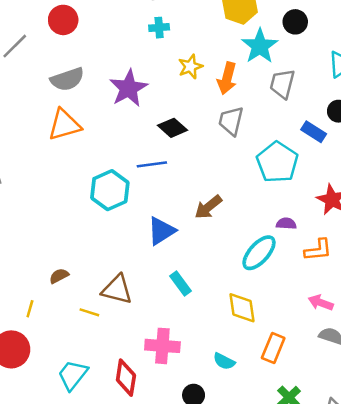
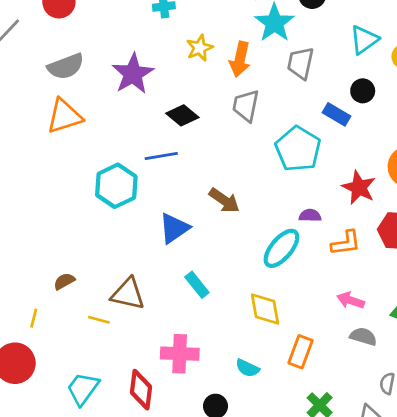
brown arrow: (208, 207) -> (224, 200), turned -104

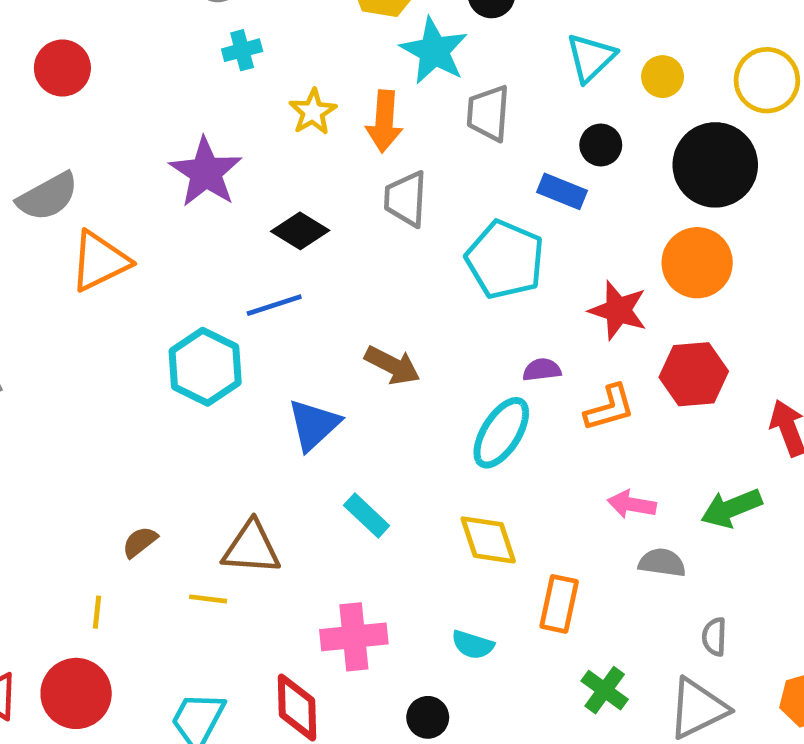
gray semicircle: (66, 66) -> (48, 197), moved

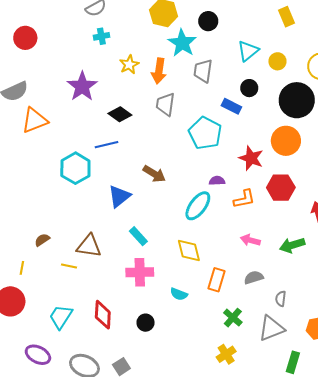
gray semicircle: (662, 563) -> (254, 277), moved, turned -30
pink cross: (354, 637) -> (140, 272), moved
black circle: (428, 717) -> (146, 323), moved

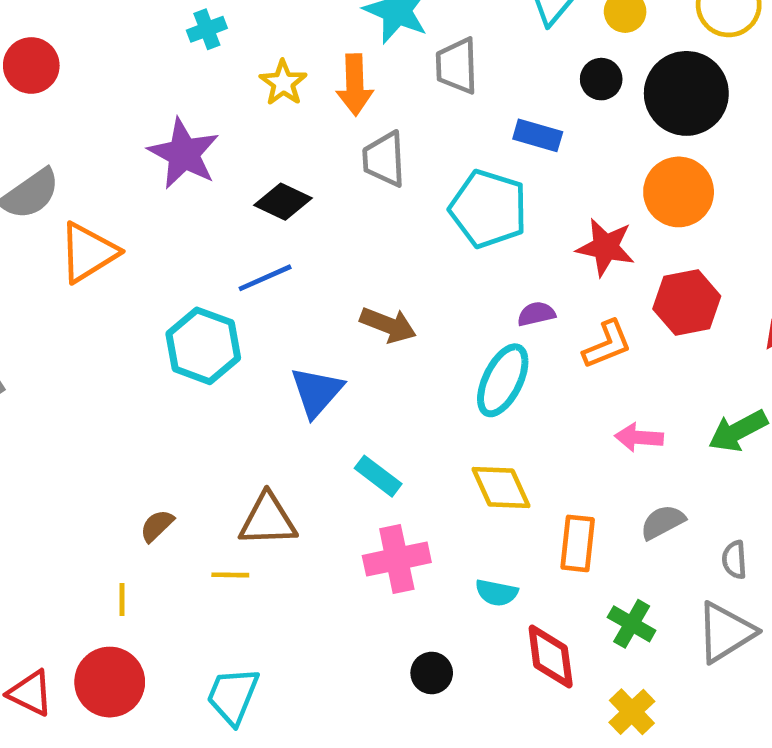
black circle: (249, 88) -> (601, 79), moved
red diamond: (103, 315) -> (551, 656), moved

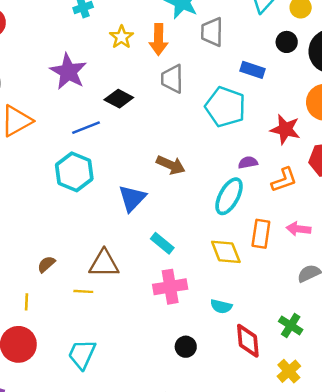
blue line: (265, 278) -> (86, 128), moved
orange rectangle: (578, 543) -> (261, 234), moved

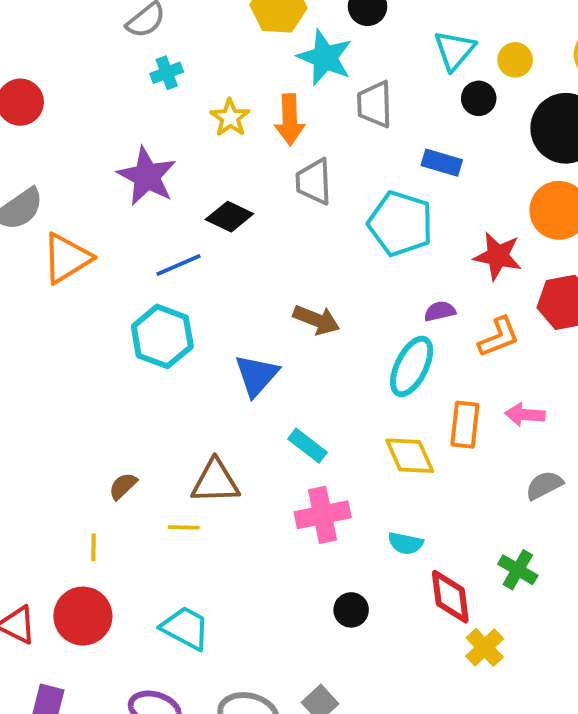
black circle: (287, 42) -> (479, 98), moved
cyan trapezoid: (82, 354) -> (185, 628), turned 96
yellow cross: (289, 371) -> (485, 647), moved

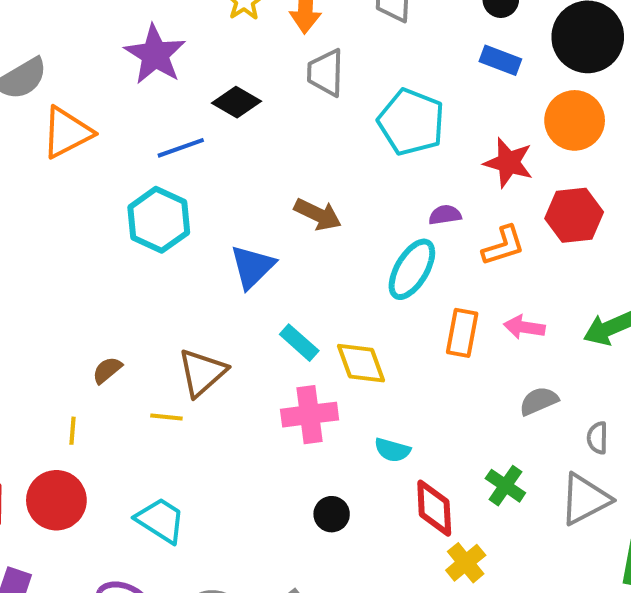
blue rectangle: (442, 163) -> (500, 60), moved
yellow diamond: (410, 456) -> (361, 363), moved
brown triangle: (215, 482) -> (202, 373), turned -44

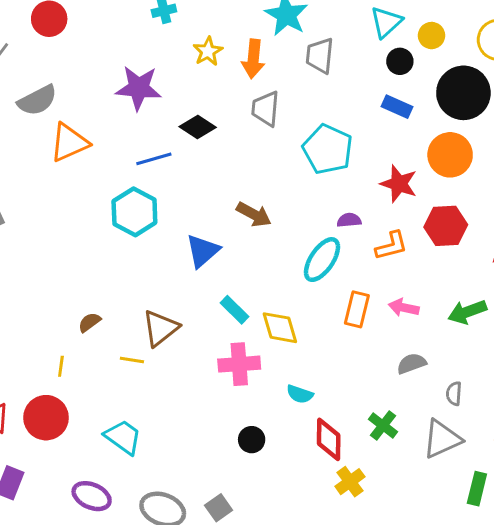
purple star: (155, 55) -> (139, 88), turned -30

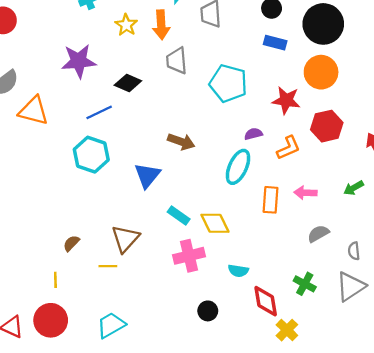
orange triangle: (69, 143) -> (34, 111), turned 48
green arrow: (467, 312) -> (354, 188), size x0.7
cyan trapezoid: (123, 437) -> (111, 325), turned -56

